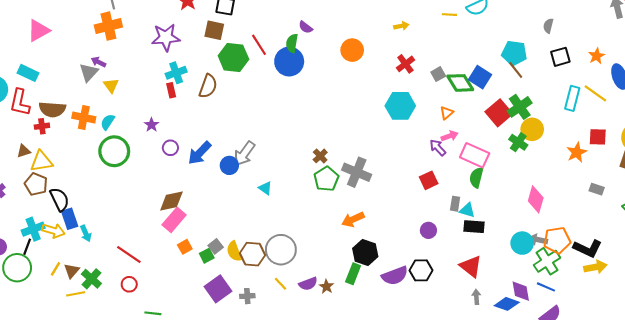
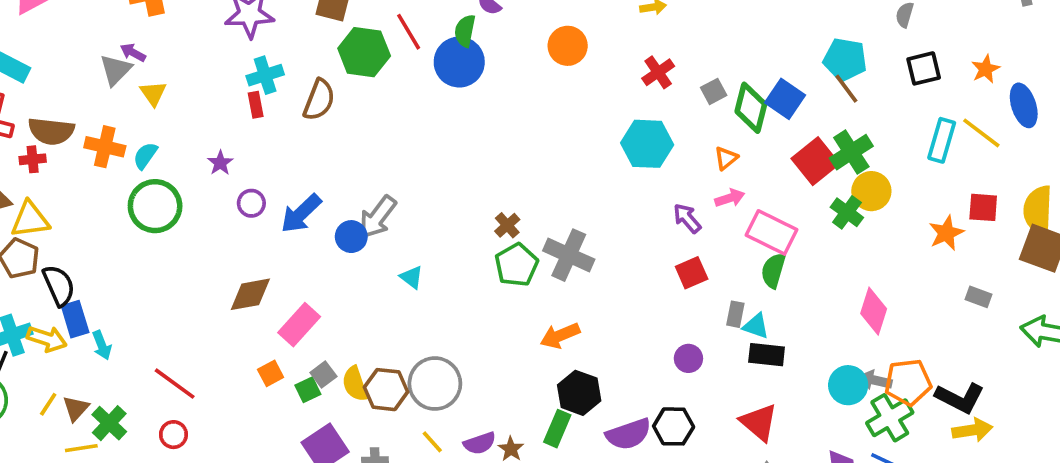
green diamond: (460, 83) -> (751, 108), turned 44
purple arrow: (438, 148) -> (687, 218), moved
pink rectangle: (174, 220) -> (299, 325), moved

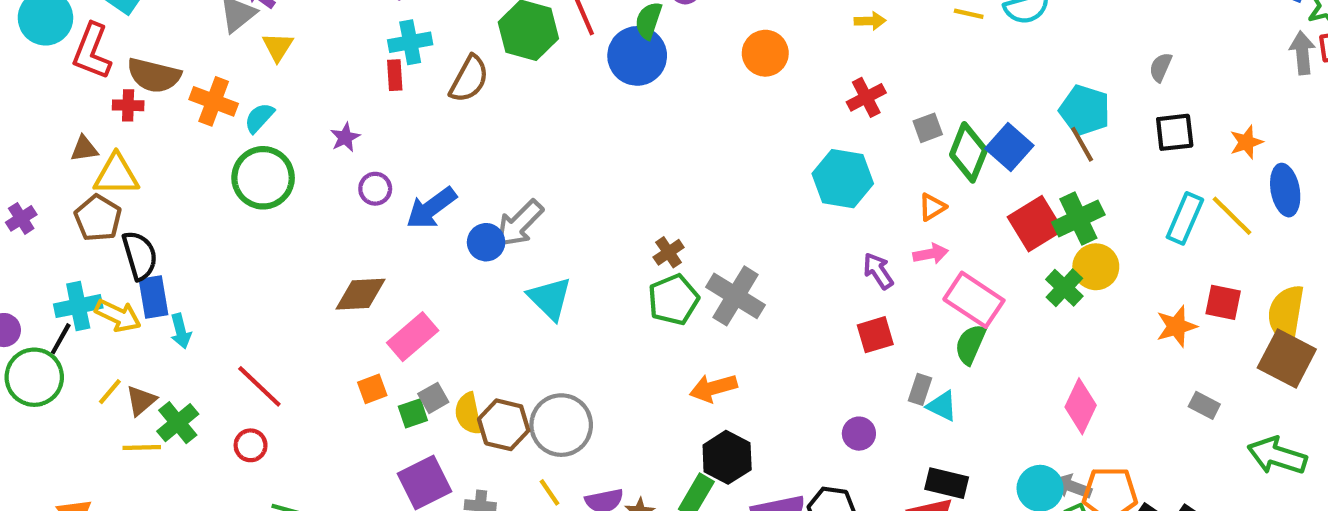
cyan triangle: (411, 277) -> (550, 298), size x1.6
black rectangle: (767, 355) -> (947, 483), moved

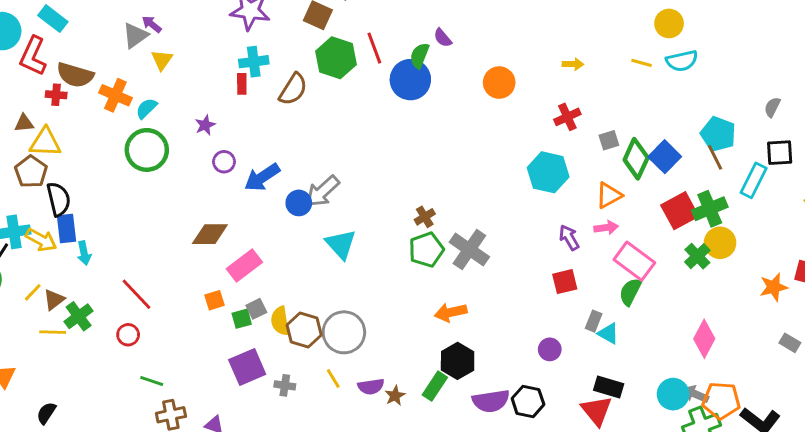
orange triangle: (932, 207) -> (609, 195), size x1.4
cyan rectangle: (1185, 218) -> (754, 180), moved

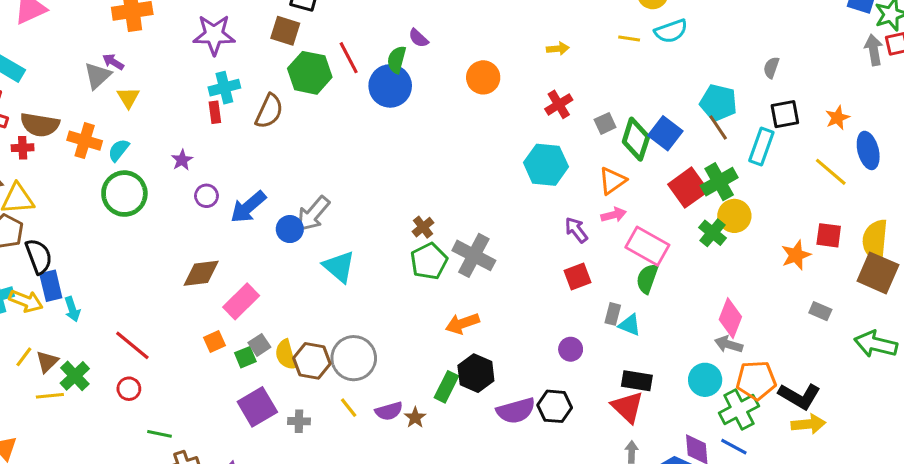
green rectangle: (435, 386) -> (446, 387), moved
gray arrow: (695, 394) -> (729, 344), moved

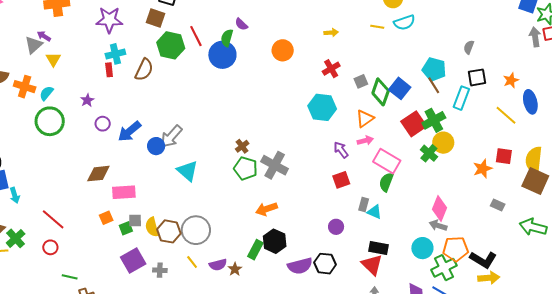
green pentagon: (429, 261) -> (246, 168), turned -30
pink rectangle: (241, 301) -> (124, 192), turned 40
gray square: (259, 345) -> (135, 221), turned 32

